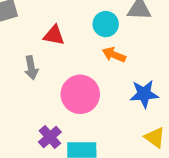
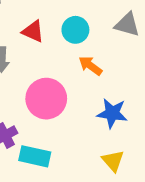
cyan circle: (106, 24) -> (75, 30), moved

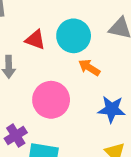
cyan circle: (75, 30) -> (74, 36), size x1.4

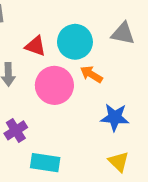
pink circle: (51, 100) -> (54, 85), moved
purple cross: (16, 136) -> (16, 130), moved

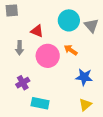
gray triangle: (123, 33) -> (91, 26), turned 35
cyan circle: (75, 42) -> (69, 20), moved
yellow triangle: (119, 162) -> (85, 105), turned 32

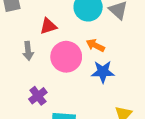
red triangle: (37, 31) -> (48, 26), turned -32
blue star: (84, 77) -> (103, 72), moved

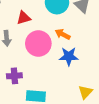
purple cross: (38, 96) -> (14, 76), turned 32

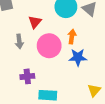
red triangle: (24, 18) -> (35, 22), turned -32
orange arrow: (63, 34) -> (72, 37), turned 72

